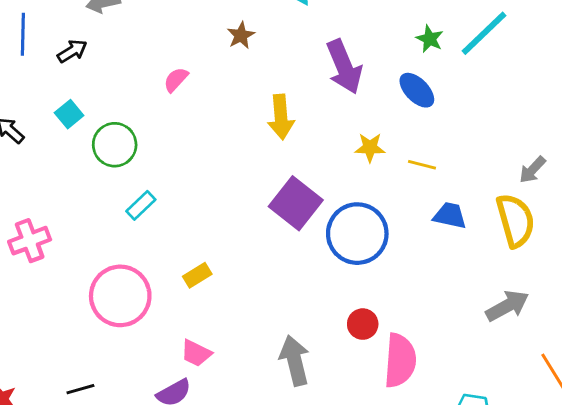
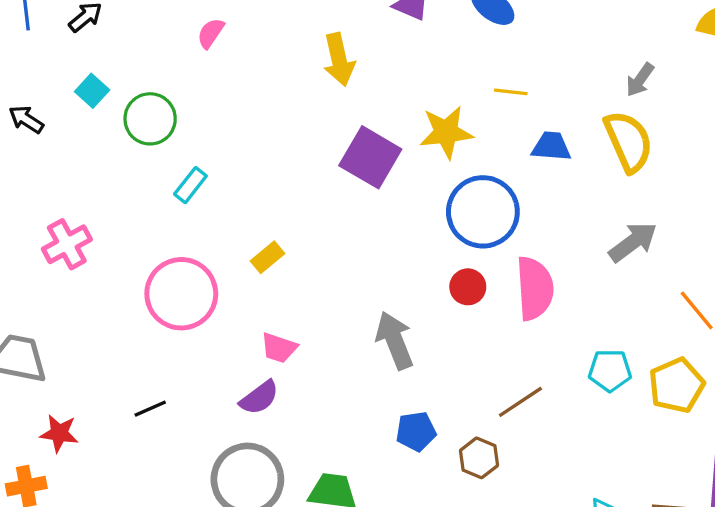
yellow star: (370, 148) -> (446, 132), moved, size x1.5
blue circle: (357, 234) -> (483, 212), moved
pink semicircle: (400, 361) -> (535, 288), moved

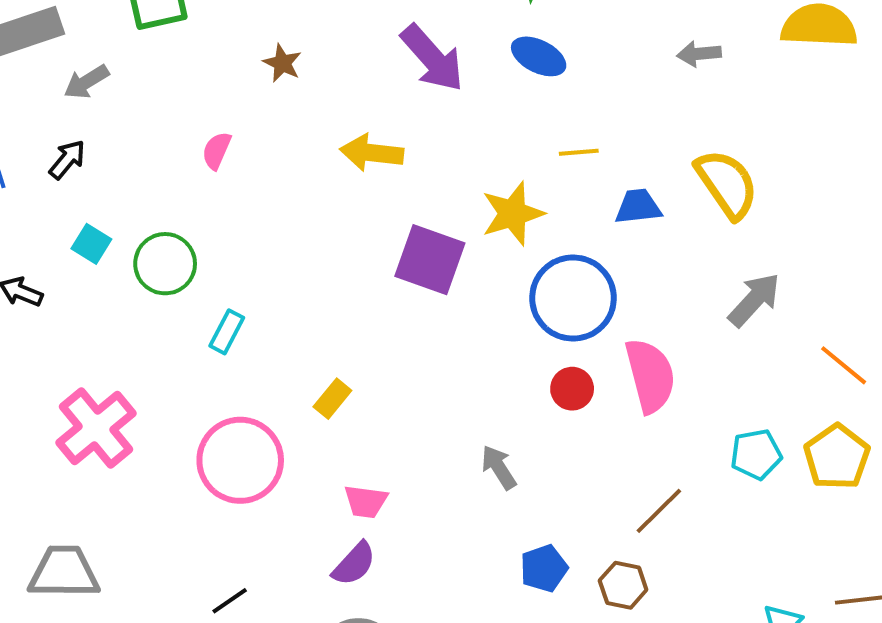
yellow arrow: (339, 60) -> (372, 153), turned 120
gray arrow: (640, 80) -> (699, 54), moved, turned 60
pink cross: (67, 244) -> (96, 428), size x1.4
gray arrow: (395, 340) -> (499, 467), size x0.7

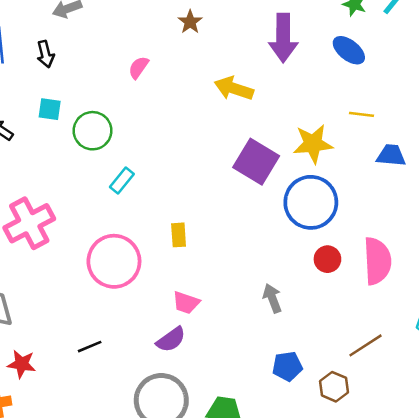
purple arrow: (432, 58) -> (283, 38), turned 30
black arrow: (67, 159) -> (45, 54), turned 115
cyan square: (91, 244) -> (50, 109), turned -35
blue circle: (573, 298) -> (311, 202), moved
yellow rectangle: (332, 399) -> (179, 235), turned -55

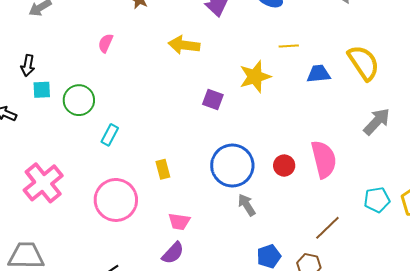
black arrow: (45, 54) -> (28, 65), moved, turned 35
purple square: (256, 162) -> (213, 99), size x0.6
blue circle: (311, 202) -> (232, 165), moved

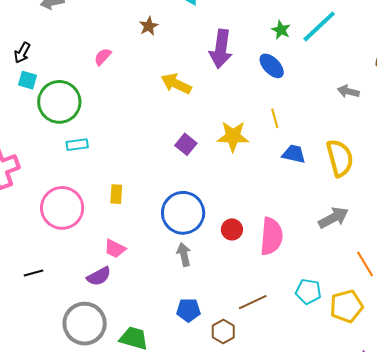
yellow line: (289, 46) -> (275, 118), turned 60
green circle: (79, 100) -> (59, 102), size x1.4
cyan rectangle: (110, 135) -> (77, 145), turned 35

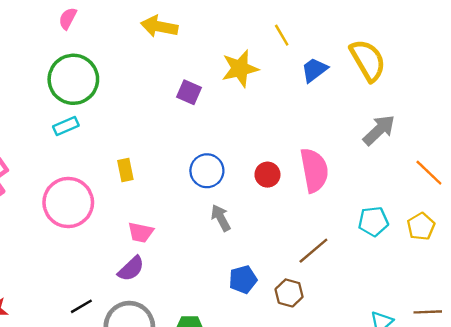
green circle: (59, 102) -> (73, 79), moved
blue trapezoid: (294, 154) -> (314, 70), turned -35
blue circle: (183, 213) -> (207, 171), size x0.7
black line: (33, 273) -> (81, 306), moved
yellow pentagon: (346, 306) -> (421, 226), size x0.7

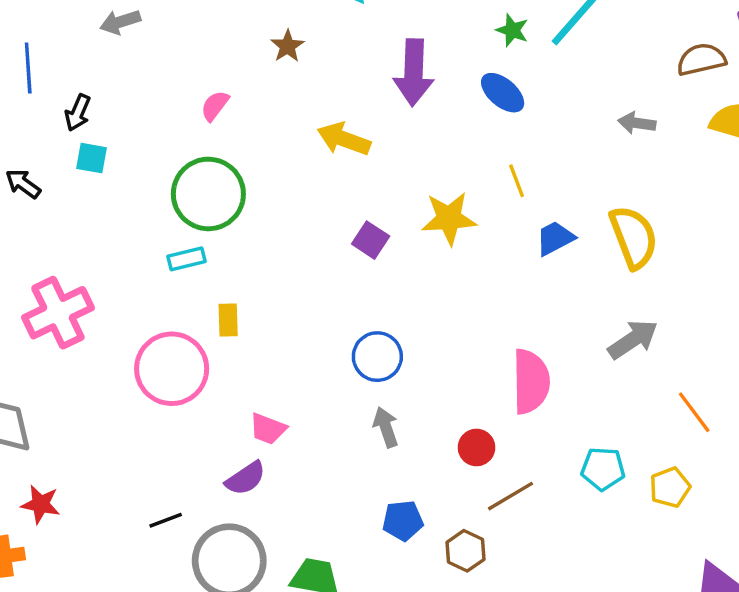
yellow rectangle: (125, 170) -> (228, 320), moved
red circle: (267, 175) -> (477, 447), moved

